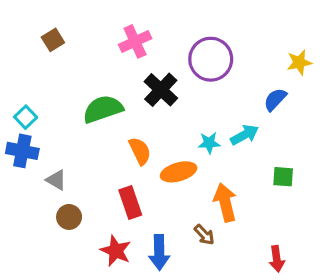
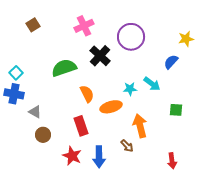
cyan arrow: (245, 135) -> (152, 84), turned 66

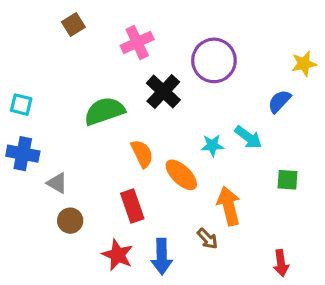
brown square: (33, 25) -> (73, 25), moved
cyan square: (16, 73) -> (21, 105), moved, turned -32
orange ellipse: (111, 107) -> (181, 175), turned 60

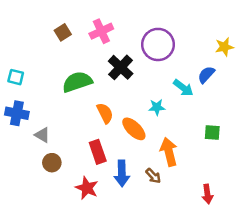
brown square: (73, 25) -> (63, 32), moved
cyan arrow: (248, 137) -> (183, 88), moved
blue arrow: (162, 257) -> (122, 174), moved

